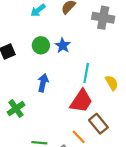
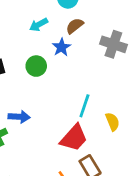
blue star: (63, 45) -> (61, 47), moved
blue arrow: (43, 83) -> (19, 117), moved, turned 72

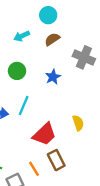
blue star: (61, 47) -> (53, 77), moved
cyan line: (84, 106) -> (24, 105), moved

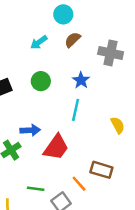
cyan line: (24, 105) -> (76, 110), moved
red trapezoid: (44, 134) -> (56, 147), moved
brown rectangle: (56, 160) -> (101, 170), turned -36

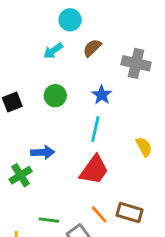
cyan circle: (63, 14) -> (70, 20), moved
red trapezoid: (56, 147) -> (94, 170), moved
brown rectangle: (101, 170) -> (129, 212), moved

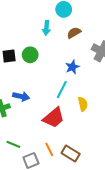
cyan arrow: (53, 51) -> (46, 28), turned -64
green circle: (55, 96) -> (30, 55), moved
yellow semicircle: (144, 147) -> (83, 104), moved

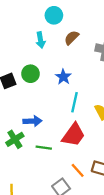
blue star: (72, 67) -> (63, 77), moved
green line: (13, 144) -> (44, 148), moved

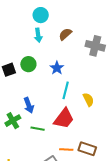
cyan circle: (54, 15) -> (41, 15), moved
blue arrow: (32, 121) -> (29, 105), turned 70
orange line: (78, 170) -> (66, 149), turned -48

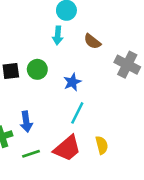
brown semicircle: (65, 34) -> (92, 41), turned -112
yellow semicircle: (88, 100) -> (102, 145), moved
green line: (38, 129) -> (31, 154), turned -40

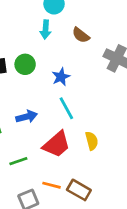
cyan line: (77, 113) -> (66, 108), turned -55
blue arrow: (26, 122) -> (27, 117), moved, turned -96
green line: (31, 154) -> (18, 161), moved

